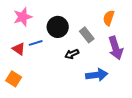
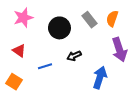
gray rectangle: (87, 35) -> (89, 20), moved
blue line: (36, 43) -> (45, 66), moved
blue arrow: (97, 75) -> (100, 78), turned -65

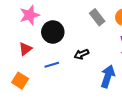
black circle: (59, 28) -> (53, 32), moved
red triangle: (19, 51) -> (25, 49), turned 48

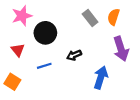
red triangle: (25, 49) -> (18, 50), turned -32

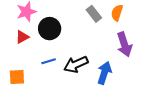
red triangle: (18, 50) -> (22, 37), moved, turned 40
black arrow: (74, 55) -> (76, 64), moved, size x1.6
orange square: (12, 82) -> (17, 77), turned -35

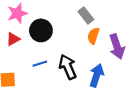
orange semicircle: (117, 13) -> (93, 36), moved
black arrow: (76, 64) -> (68, 67), turned 90

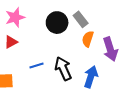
black circle: (41, 30) -> (57, 23), moved

